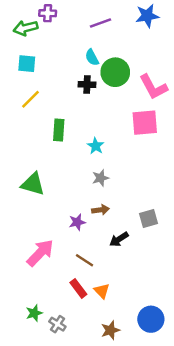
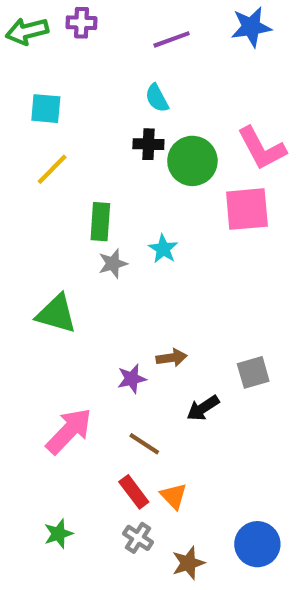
green arrow: (26, 28) -> (27, 31), moved
green circle: (115, 72) -> (192, 161), moved
gray star: (101, 178) -> (113, 264), moved
gray cross: (57, 324) -> (138, 538), moved

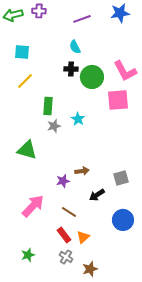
orange triangle: (174, 496) -> (83, 237), turned 32
blue circle: (257, 544) -> (123, 220), moved

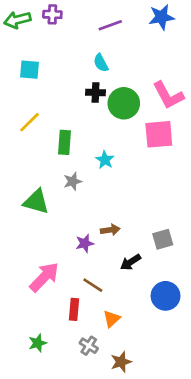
yellow line: (25, 81) -> (29, 122), moved
gray star: (54, 126) -> (73, 181), moved
red rectangle: (64, 235) -> (74, 309), moved, turned 42

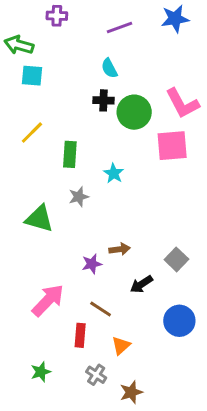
green arrow: (17, 20) -> (19, 45), moved, turned 30
gray square: (163, 239) -> (176, 259), turned -30

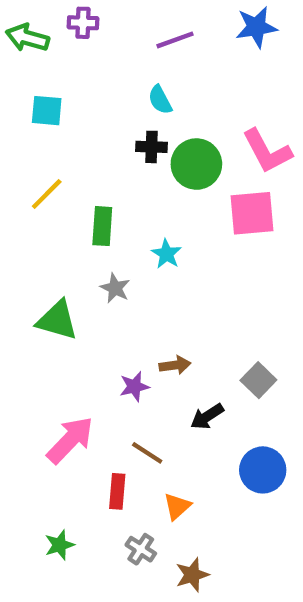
green arrow: (19, 45) -> (27, 38), moved
gray star: (79, 197) -> (115, 288), turned -30

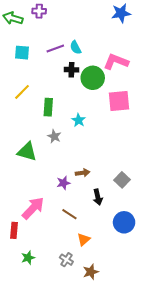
purple line: (175, 40) -> (55, 49), moved
pink L-shape: (267, 151) -> (116, 62), moved, turned 140
black arrow: (207, 417) -> (98, 197), turned -70
red rectangle: (117, 491) -> (14, 230), moved

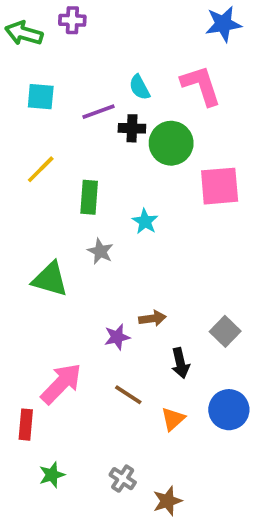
purple line: (55, 49) -> (98, 112), moved
pink L-shape: (116, 62) -> (201, 85), moved, turned 50
orange triangle: (84, 239) -> (173, 419), moved

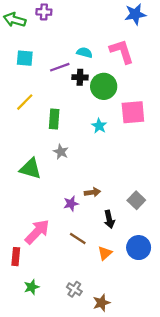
cyan semicircle: (139, 87) -> (84, 53), turned 133
cyan star: (145, 221) -> (99, 126), moved

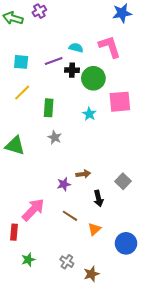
purple cross: (44, 12) -> (39, 11), turned -32
cyan square: (25, 58) -> (21, 62), moved
green triangle: (30, 169) -> (15, 146), moved
blue circle: (139, 248) -> (126, 243), moved

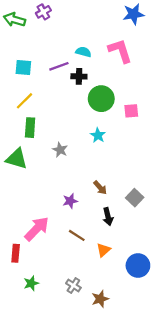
green circle: (93, 78) -> (101, 99), moved
pink square: (120, 102) -> (131, 111), size x0.6
green rectangle: (49, 108) -> (30, 128), moved
cyan star: (89, 114) -> (98, 135), moved
brown arrow: (83, 174) -> (100, 188), moved, turned 56

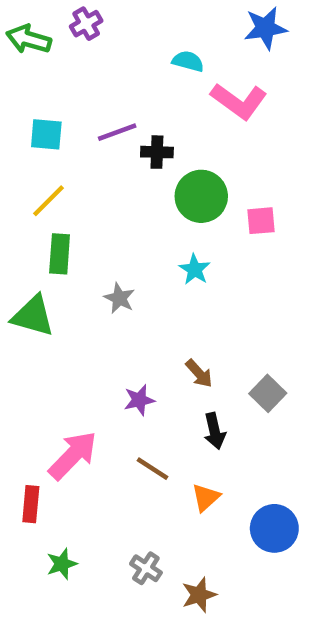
pink L-shape: (120, 51) -> (239, 101), turned 144
cyan semicircle: (83, 52) -> (188, 61), moved

